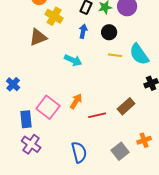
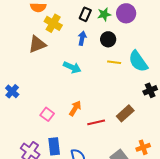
pink square: (48, 107) -> (47, 114), size x0.6
blue rectangle: (26, 119) -> (54, 146), moved

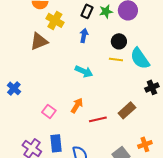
black circle: (108, 39) -> (119, 41), moved
cyan arrow: (72, 67) -> (84, 71), moved

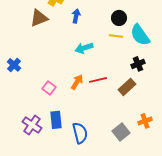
blue arrow: (84, 35) -> (76, 16), moved
cyan arrow: (84, 71) -> (84, 48), turned 138
black cross: (152, 87) -> (138, 64), moved
red line: (98, 119) -> (98, 80), moved

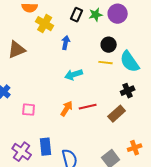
brown triangle: (39, 18) -> (17, 50), moved
pink square: (49, 88) -> (29, 110), moved, turned -32

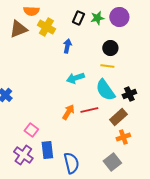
brown triangle: (17, 50) -> (18, 29), moved
cyan semicircle: (130, 62) -> (105, 90), moved
pink square: (29, 110) -> (31, 130), moved, turned 32
orange cross: (135, 148) -> (123, 137), moved

